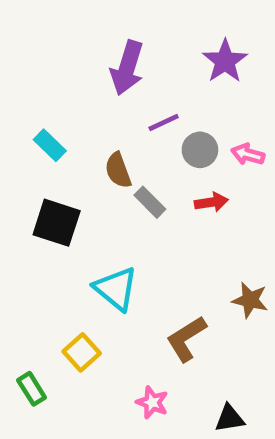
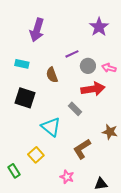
purple arrow: (127, 68) -> (37, 30), moved
cyan rectangle: (50, 145) -> (22, 64), turned -32
gray rectangle: (150, 202) -> (75, 109), moved
red arrow: (211, 202) -> (93, 89), size x1.6

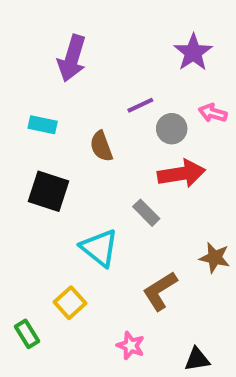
pink arrow: (109, 68) -> (213, 113), moved

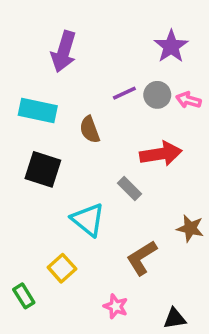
cyan rectangle: (43, 125) -> (38, 110), size x1.5
gray circle: (172, 129) -> (157, 95), moved

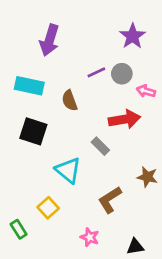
pink arrow: (188, 100) -> (146, 91), moved

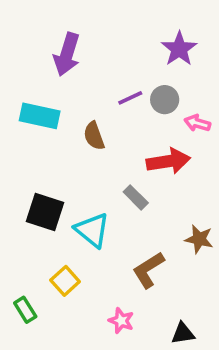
black square: (33, 131) -> (45, 212), moved

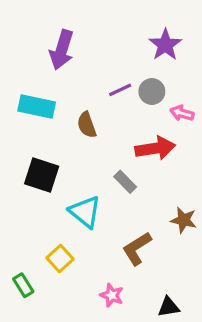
black square: (45, 212) -> (42, 175), moved

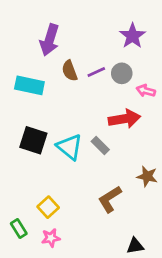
brown semicircle: (87, 125) -> (70, 71), moved
cyan triangle: (85, 212) -> (70, 147), moved
pink star: (112, 295) -> (51, 238), moved, turned -30

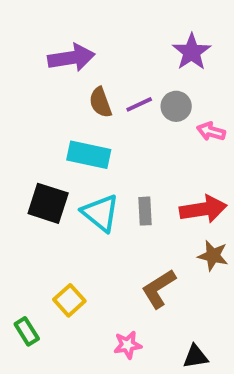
purple arrow: (49, 40) -> (71, 58), turned -116
cyan rectangle: (29, 85) -> (89, 155), moved
red arrow: (124, 119) -> (203, 209), moved
gray rectangle: (100, 146) -> (145, 211), turned 42
pink star: (51, 238) -> (128, 345), moved

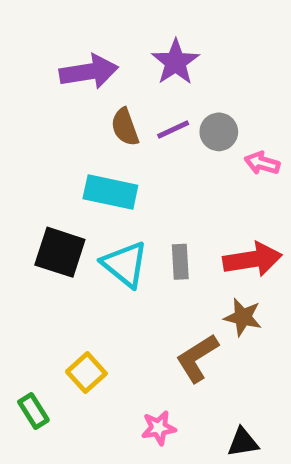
purple star: (192, 52) -> (175, 62), moved
brown star: (213, 256) -> (243, 317), moved

